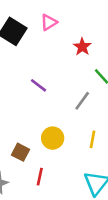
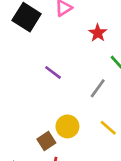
yellow line: (92, 139) -> (108, 128), turned -60
brown square: (20, 152) -> (46, 141), moved, turned 30

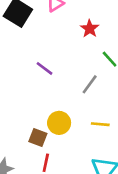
yellow line: (108, 128) -> (100, 124), turned -36
brown square: (46, 141) -> (38, 137), turned -36

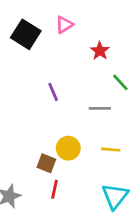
purple line: (44, 68) -> (53, 92), turned 30
gray line: (90, 84) -> (100, 108), turned 54

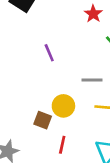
gray line: (100, 108) -> (92, 80), moved
red line: (55, 189) -> (62, 145), moved

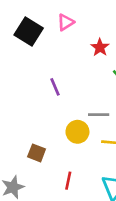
yellow circle: (63, 106) -> (77, 132), moved
brown square: (43, 120) -> (37, 153), moved

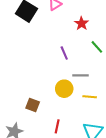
purple line: (55, 87) -> (64, 53), moved

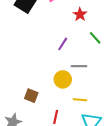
purple line: (64, 53) -> (63, 44), turned 56
yellow line: (90, 97) -> (80, 100), moved

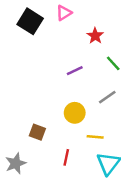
purple line: (63, 44) -> (75, 71), turned 32
gray line: (79, 66) -> (107, 97), moved, turned -35

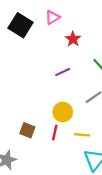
red star: (95, 36) -> (73, 39), moved
red line: (66, 157) -> (55, 133), moved

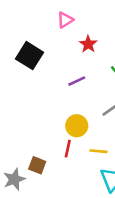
black square: (21, 25) -> (30, 56), moved
brown square: (27, 130) -> (37, 165), moved

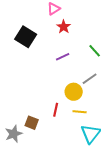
red star: (88, 44) -> (64, 27), moved
yellow circle: (77, 126) -> (74, 92), moved

